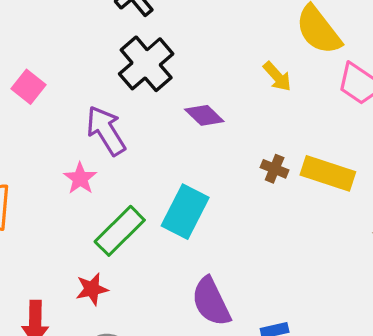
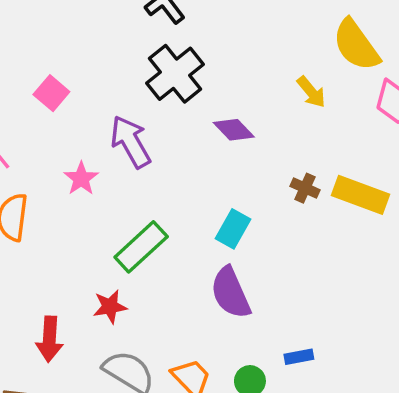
pink star: (80, 178) -> (81, 179), moved
cyan rectangle: (185, 212) -> (233, 229), moved, size x0.7
purple semicircle: (211, 302) -> (231, 293), moved

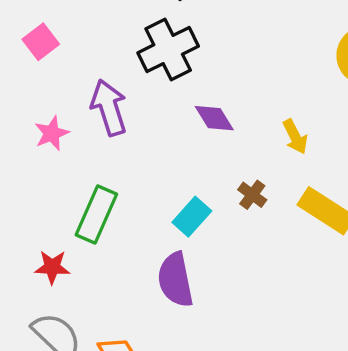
yellow arrow: (311, 92) -> (295, 137), moved
brown cross: (305, 188) -> (252, 195), moved
green rectangle: (141, 247) -> (96, 214), turned -36

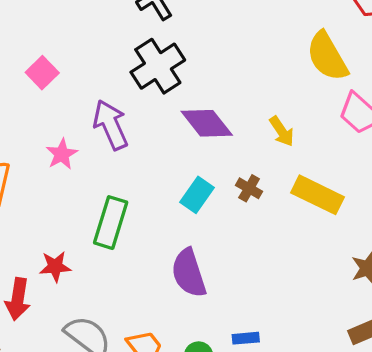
purple diamond: (214, 118) -> (207, 123), size x1.4
cyan rectangle: (192, 217) -> (197, 195), moved
red star: (52, 267) -> (55, 267), moved

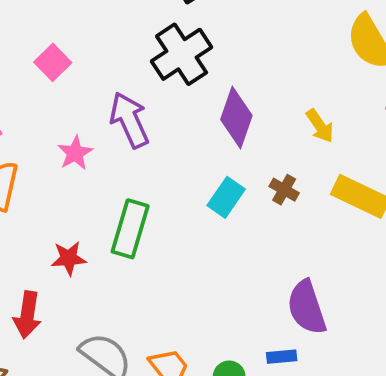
purple diamond: (207, 123) -> (236, 117), turned 58
red star: (55, 267) -> (69, 258), moved
purple semicircle: (189, 273) -> (307, 307), moved

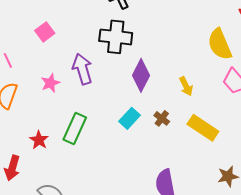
black cross: (182, 54) -> (116, 37), turned 32
red star: (69, 258) -> (39, 140), turned 30

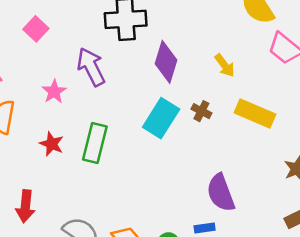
cyan rectangle: (130, 118) -> (161, 118), size x1.4
red star: (39, 140) -> (52, 144), moved

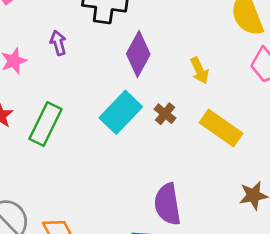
purple arrow: (91, 67) -> (58, 43), size x0.6

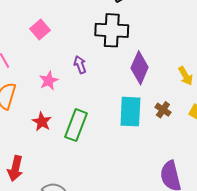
cyan rectangle: (121, 112) -> (130, 112), turned -36

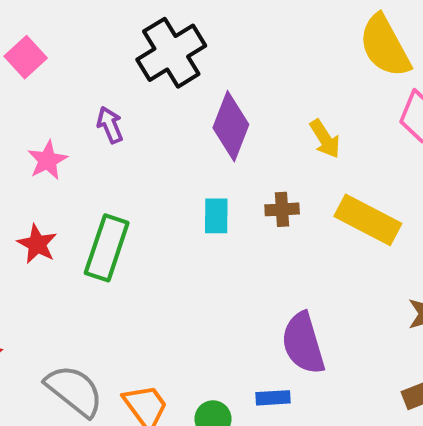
black cross: (112, 30) -> (171, 53), turned -32
brown cross: (163, 110) -> (282, 209), turned -35
cyan rectangle: (130, 112) -> (216, 216), size x0.6

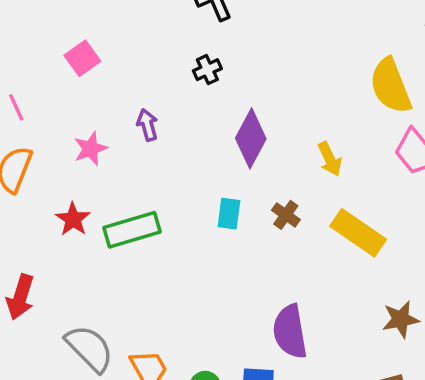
black cross: (171, 53) -> (207, 70), size x0.5
brown cross: (282, 209) -> (286, 215), turned 32
green rectangle: (107, 248) -> (132, 230), turned 48

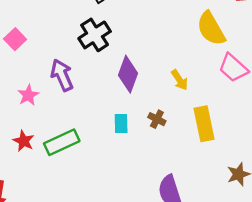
black cross: (207, 70) -> (95, 35), size x1.8
purple arrow: (147, 125) -> (62, 75), size x1.6
yellow rectangle: (358, 233) -> (204, 124), turned 52

